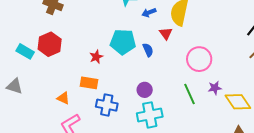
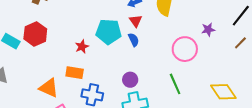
red triangle: (166, 33) -> (136, 21), moved
purple star: (215, 88) -> (208, 30), moved
orange triangle: (63, 98) -> (49, 88), size x1.5

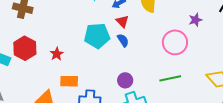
red star: (82, 47) -> (57, 54), moved
green line: (175, 84) -> (170, 78), turned -70

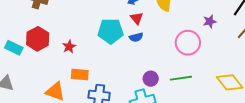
blue semicircle: (123, 40) -> (136, 37), turned 104
purple circle: (125, 80) -> (151, 79), moved

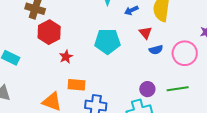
red triangle: (137, 18) -> (145, 33), moved
blue semicircle: (136, 37) -> (156, 50), moved
red hexagon: (38, 39) -> (49, 32), moved

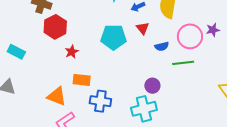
red triangle: (145, 33) -> (143, 28), moved
pink circle: (185, 53) -> (190, 36), moved
green line: (178, 89) -> (183, 63), moved

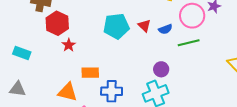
red triangle: (143, 28) -> (144, 26), moved
red star: (72, 52) -> (69, 45), moved

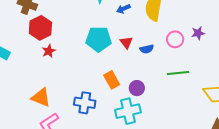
pink circle: (192, 16) -> (175, 39), size x0.7
green line: (189, 43) -> (178, 73), moved
orange rectangle: (90, 73) -> (112, 80), moved, turned 54

